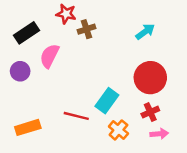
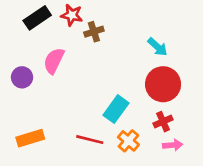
cyan arrow: (145, 32) -> (157, 47), moved, turned 78
black rectangle: (26, 33) -> (37, 18), moved
red line: (76, 116) -> (90, 140), moved

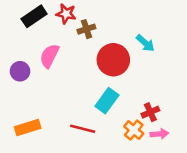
red circle: (163, 84) -> (113, 60), moved
orange cross: (128, 141) -> (134, 130), moved

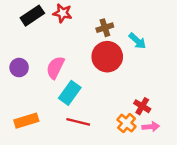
brown cross: (86, 29) -> (105, 28), moved
pink semicircle: (49, 56) -> (55, 68), moved
cyan rectangle: (107, 101) -> (70, 93), moved
red cross: (150, 112) -> (142, 106), turned -35

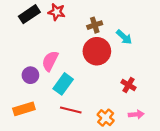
purple circle: (19, 68) -> (30, 75), moved
red cross: (142, 106) -> (128, 85), moved
orange cross: (127, 123) -> (106, 118), moved

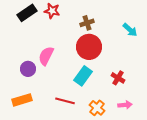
cyan arrow: (124, 37) -> (130, 30), moved
cyan rectangle: (63, 84) -> (83, 76), moved

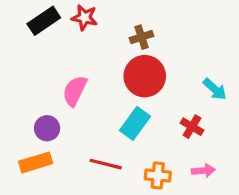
cyan arrow: (130, 30) -> (215, 89), moved
purple circle: (28, 69) -> (47, 128), moved
orange cross: (97, 108) -> (158, 175), turned -35

